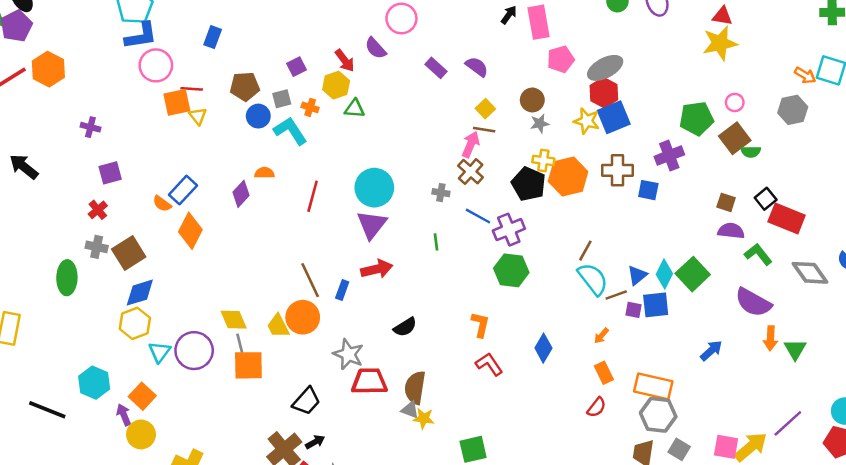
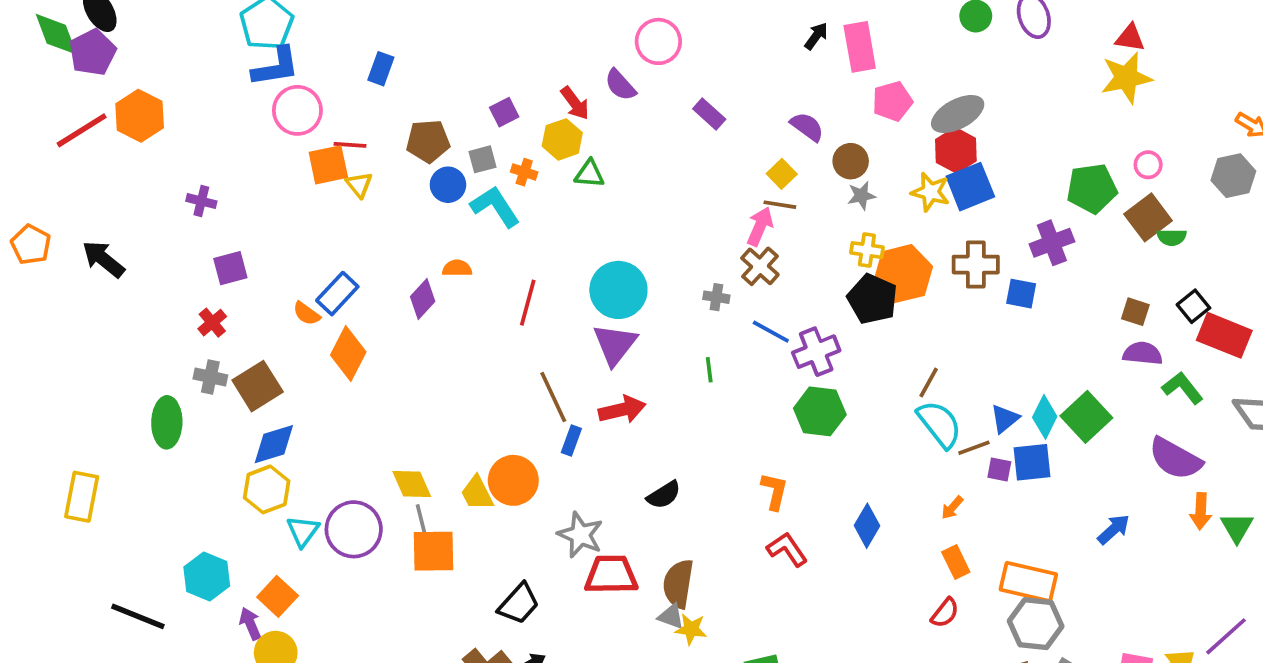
purple semicircle: (477, 67) -> (807, 127), moved
black pentagon: (529, 184) -> (872, 299), moved
brown line: (310, 280) -> (553, 397), moved

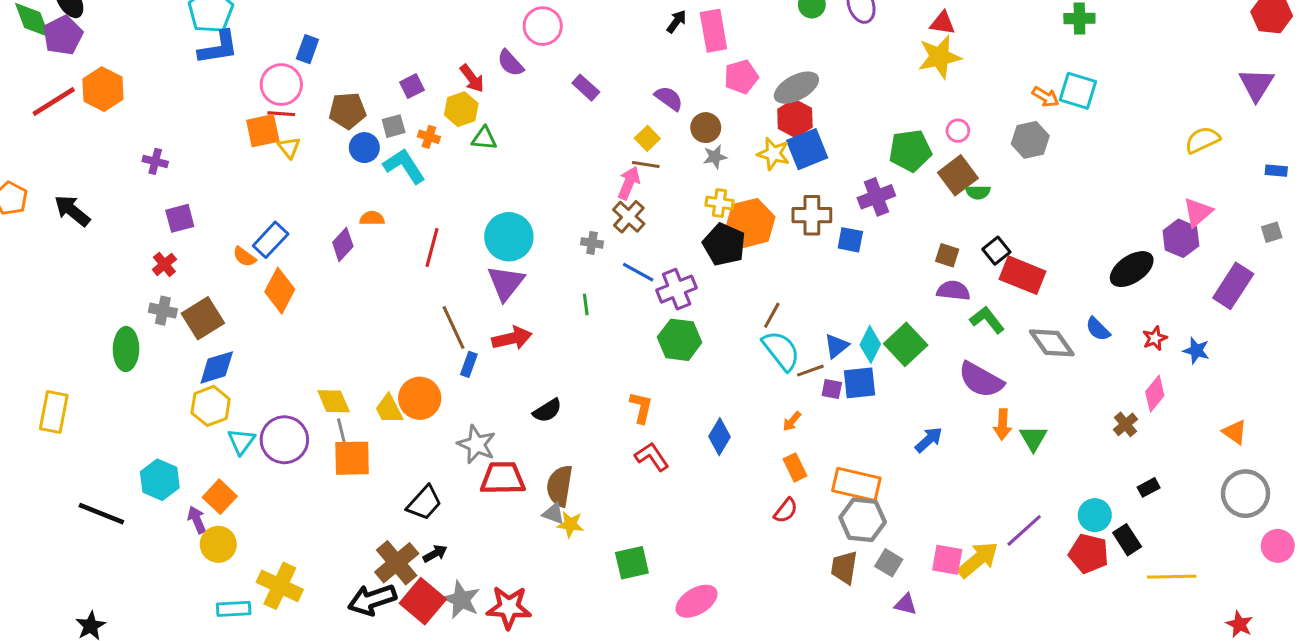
pink circle: (297, 110) -> (281, 85), moved

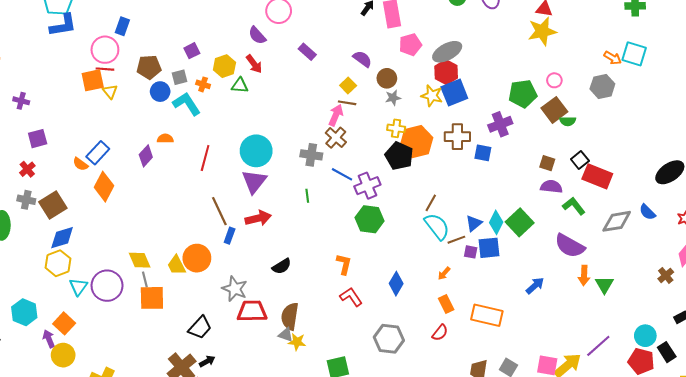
red arrow: (472, 78) -> (254, 64), moved
gray cross: (592, 243) -> (311, 155), size x1.5
gray diamond: (1052, 343) -> (617, 221), turned -64
gray hexagon: (863, 520) -> (389, 339), moved

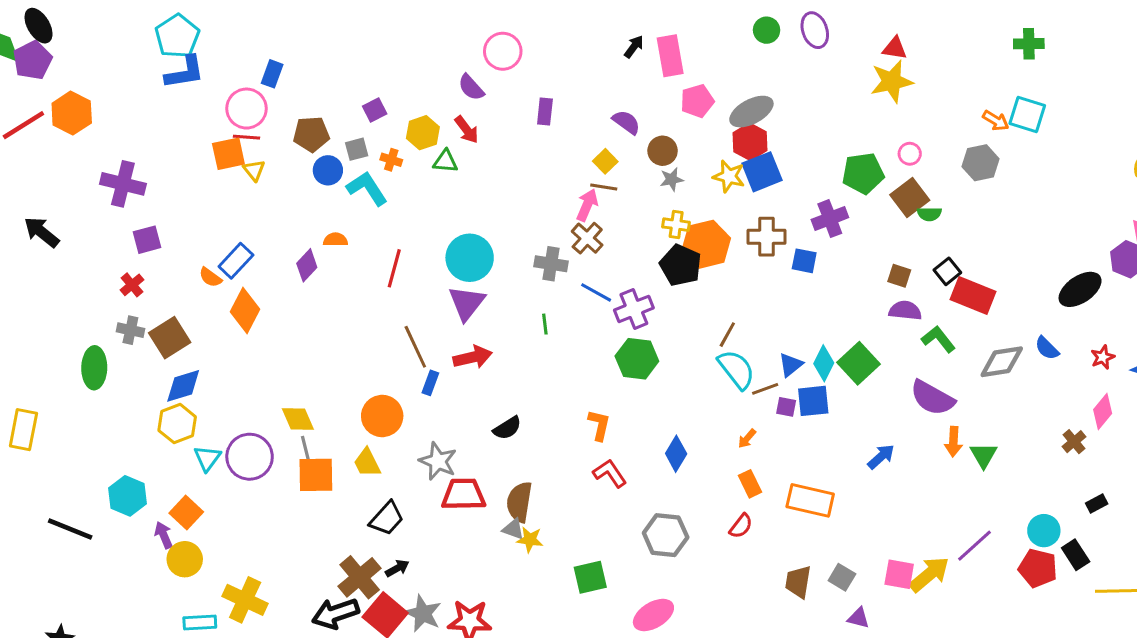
purple rectangle: (307, 52) -> (545, 112), turned 54
purple cross: (21, 101) -> (123, 184), size x1.8
yellow trapezoid: (176, 265) -> (367, 463), moved

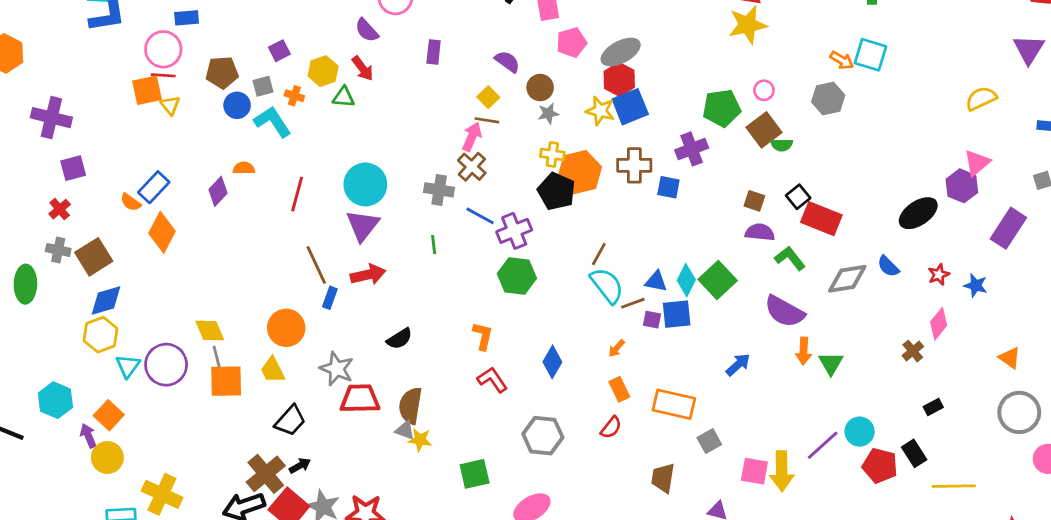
blue rectangle: (272, 74) -> (187, 18), turned 65
blue triangle: (791, 365) -> (656, 281), turned 50
cyan circle: (1044, 531) -> (860, 432), moved
yellow arrow: (929, 574) -> (782, 471), turned 129
gray square: (842, 577) -> (709, 441), moved, turned 30

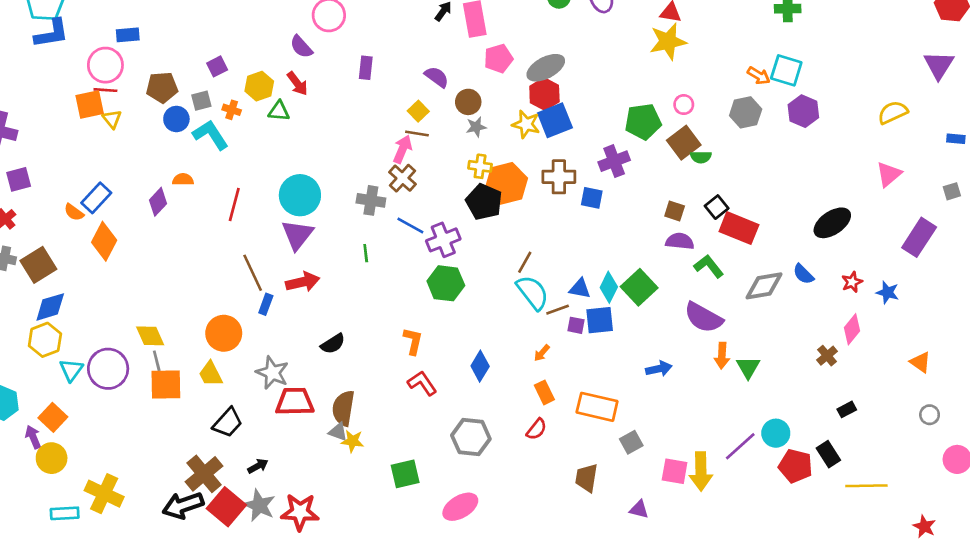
purple hexagon: (962, 186) -> (803, 111), moved
blue arrow: (738, 365) -> (659, 369), turned 30
gray circle: (1019, 412) -> (930, 415), size x0.5
black arrow: (300, 466) -> (258, 466), moved

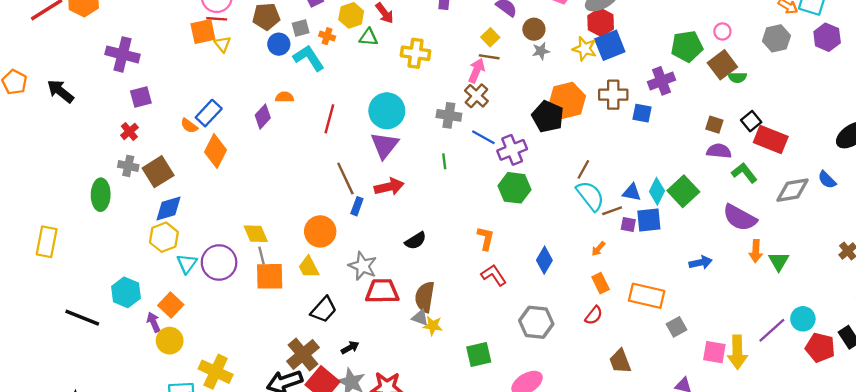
yellow cross: (480, 166) -> (416, 53), moved, size x1.4
brown trapezoid: (586, 478) -> (620, 361), moved, turned -30

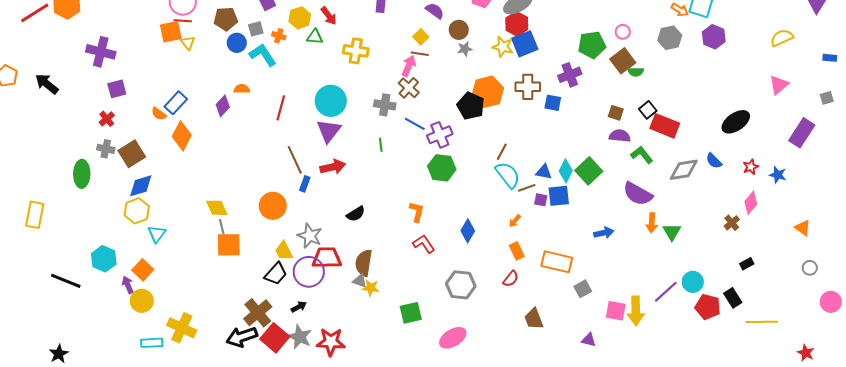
purple circle: (219, 262) -> (309, 272), moved
yellow trapezoid: (309, 267) -> (284, 251), moved

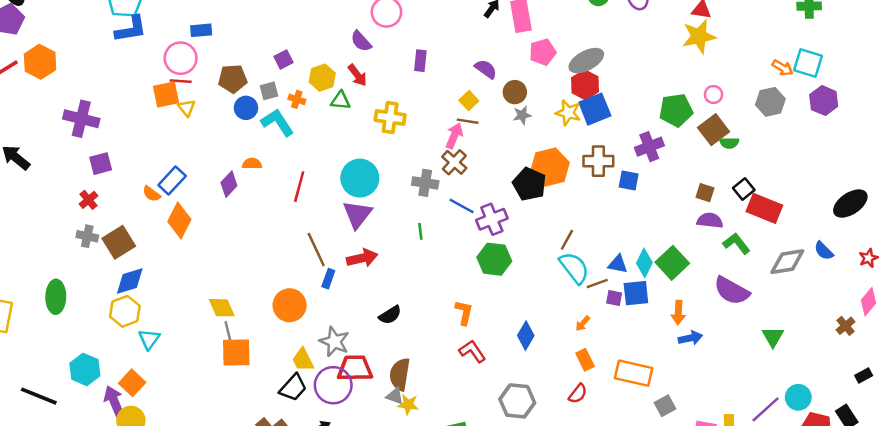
green ellipse: (82, 174) -> (56, 297), moved
orange arrow: (652, 223) -> (678, 313), moved
purple arrow: (128, 285) -> (114, 401), size x1.4

